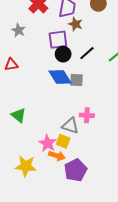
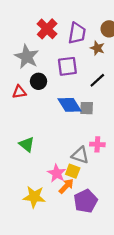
brown star: (76, 24) -> (97, 48), moved
gray star: (19, 30) -> (27, 57), size x1.6
black circle: (63, 54) -> (38, 81), moved
orange arrow: (57, 156) -> (66, 186), turned -63

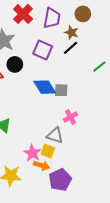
purple square: (67, 66) -> (43, 50), turned 30
black line: (97, 80) -> (70, 48), moved
pink cross: (97, 144) -> (70, 117), moved, turned -32
orange arrow: (66, 186) -> (42, 165), turned 63

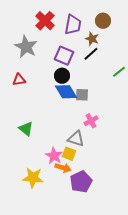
black circle: (15, 64) -> (62, 76), moved

